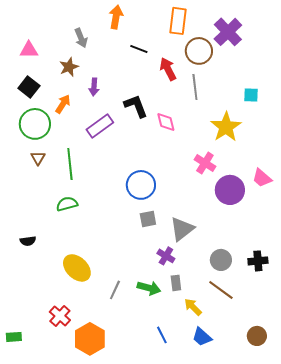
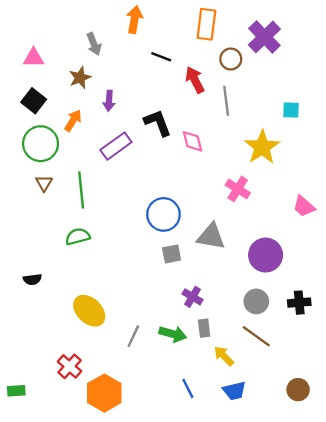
brown circle: (199, 51) -> (231, 59), size x0.7
purple circle: (230, 190) -> (266, 255), moved
gray triangle: (182, 229) -> (211, 236), moved, turned 48
blue trapezoid: (202, 337) -> (234, 391), turned -55

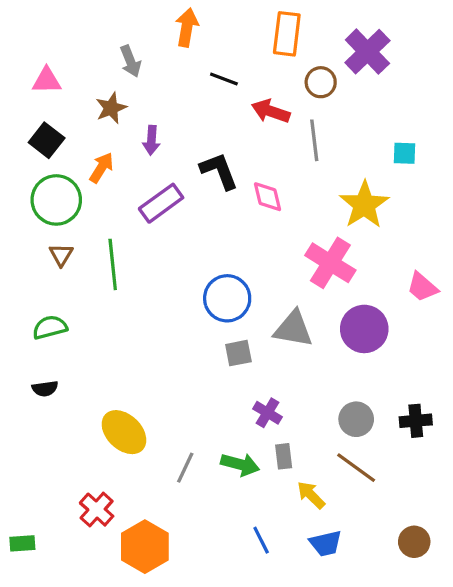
red arrow: (195, 80) -> (271, 111), turned -44
pink cross: (238, 189) -> (330, 263), size x1.4
green semicircle: (78, 236) -> (50, 327), moved
purple circle: (266, 255) -> (364, 329), moved

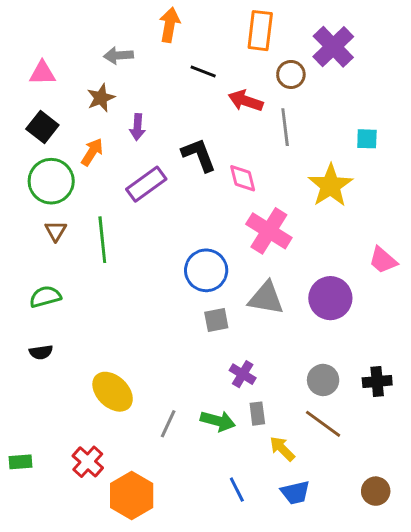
gray arrow: (130, 61) -> (118, 55), turned 108
pink cross: (330, 263) -> (269, 231), moved
green rectangle: (22, 543) -> (20, 462), moved

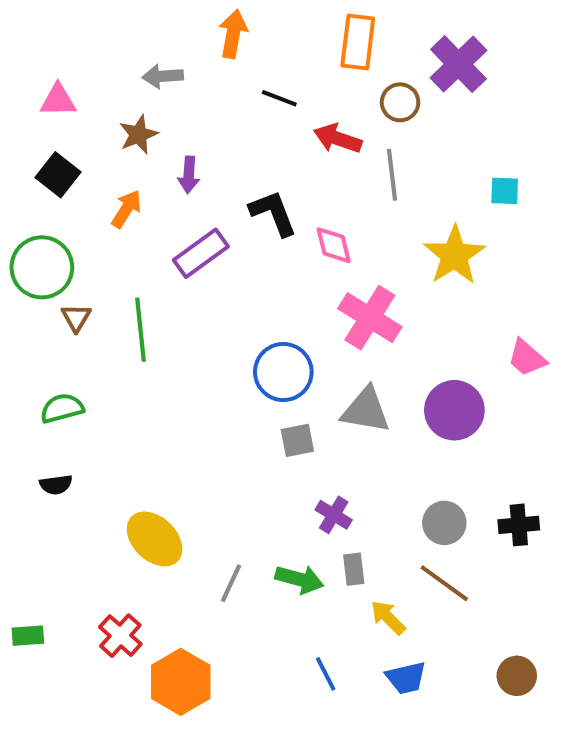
green circle: (51, 181) -> (42, 267), moved

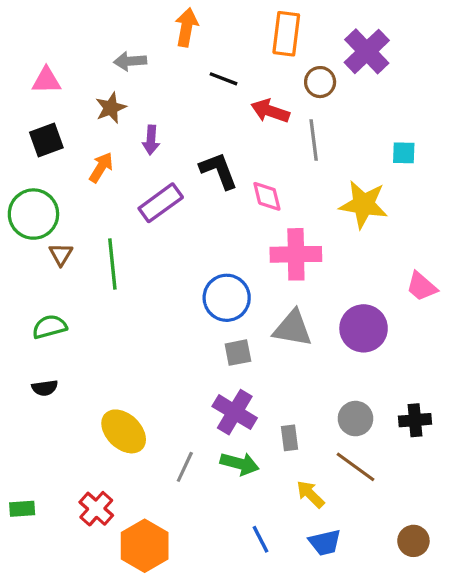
black square: (58, 175) -> (46, 140), turned 32
yellow star: (454, 255) -> (364, 204), turned -30
pink cross: (370, 318) -> (296, 254), turned -33
purple cross: (334, 515) -> (235, 412), moved, size x1.5
gray rectangle: (354, 569) -> (289, 438), moved

